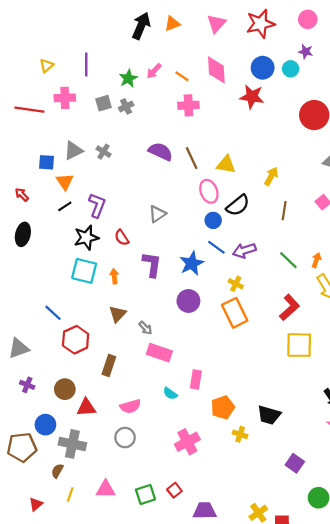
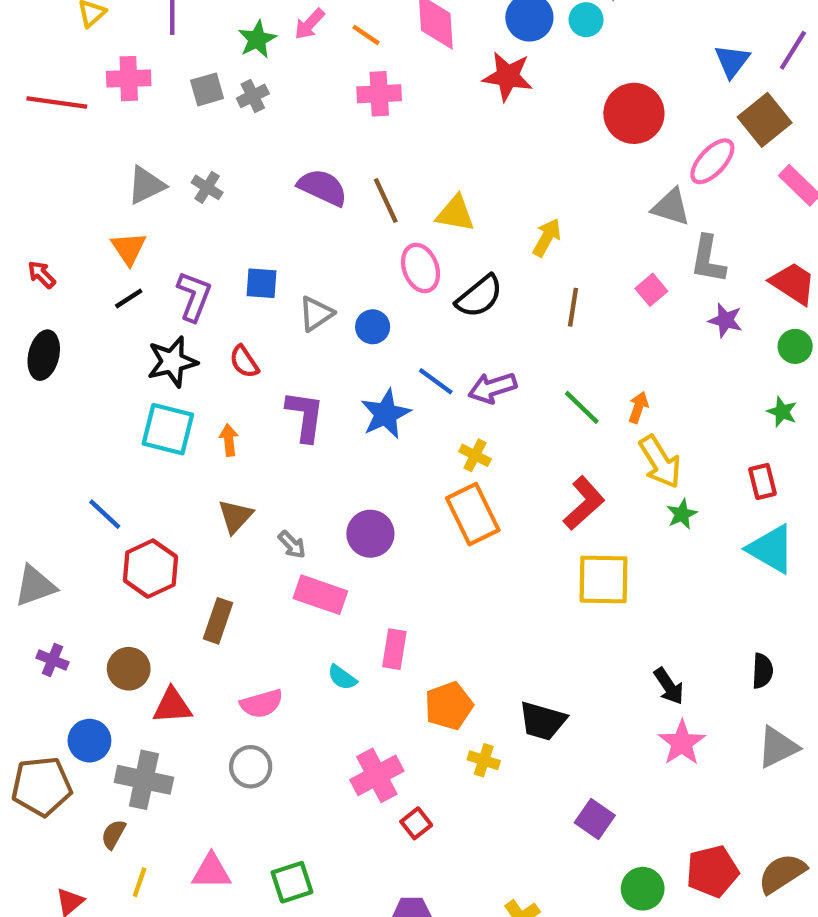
blue square: (47, 162) -> (262, 283), moved
blue circle: (213, 220) -> (373, 327), moved
purple circle: (188, 301) -> (370, 534), moved
red square: (174, 490) -> (416, 823), moved

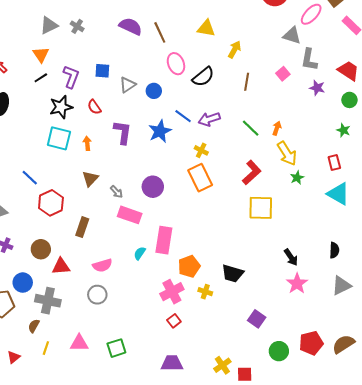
yellow triangle: (455, 214) -> (206, 28), moved
pink rectangle: (394, 649) -> (164, 240), size x1.5
cyan semicircle: (342, 677) -> (140, 253), turned 88
pink cross: (377, 775) -> (172, 292), moved

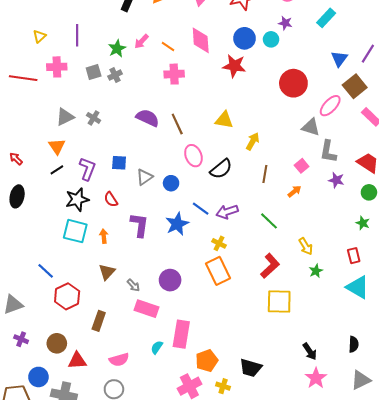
orange arrow: (277, 128) -> (294, 191), moved, turned 32
yellow arrow: (287, 153) -> (306, 246), size x0.7

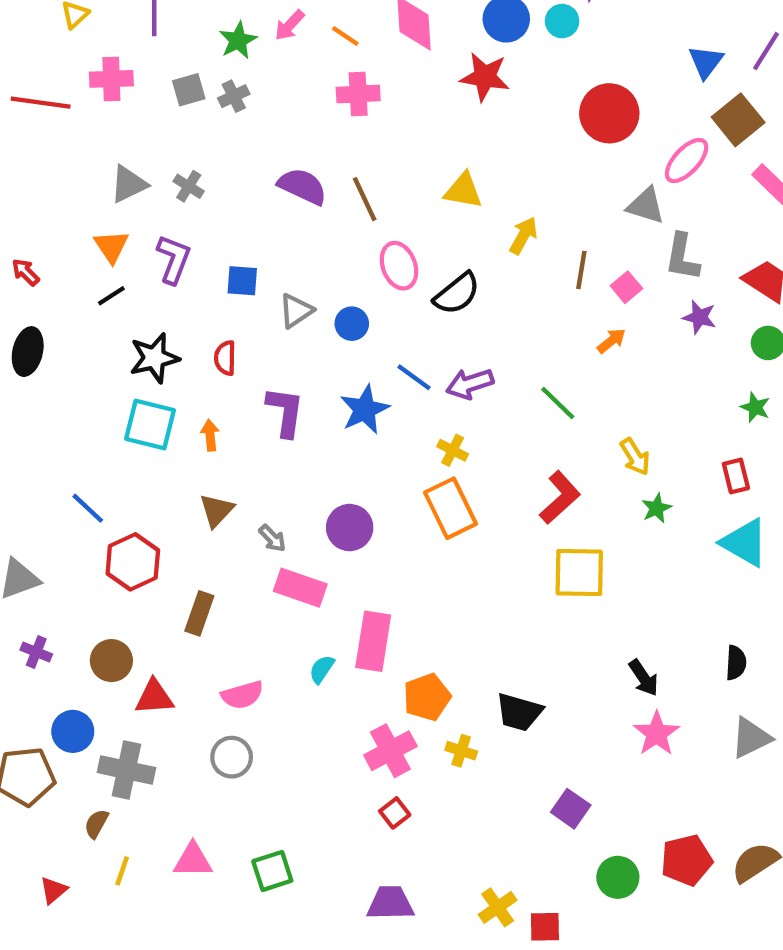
purple L-shape: (87, 169) -> (174, 259), moved
brown line: (265, 174) -> (581, 270), moved
red semicircle: (111, 199) -> (225, 358), turned 35

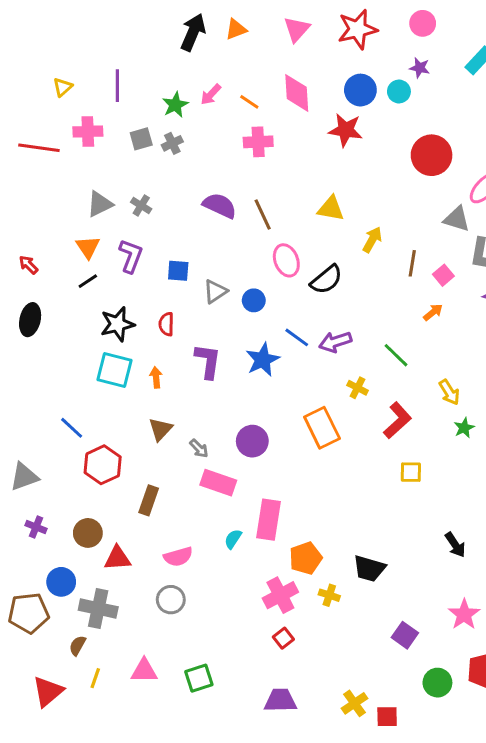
yellow cross: (453, 450) -> (357, 388), moved
yellow square: (579, 573) -> (411, 472), size x0.6
pink star: (657, 734) -> (464, 614), moved
red triangle: (53, 890) -> (48, 691), size x1.6

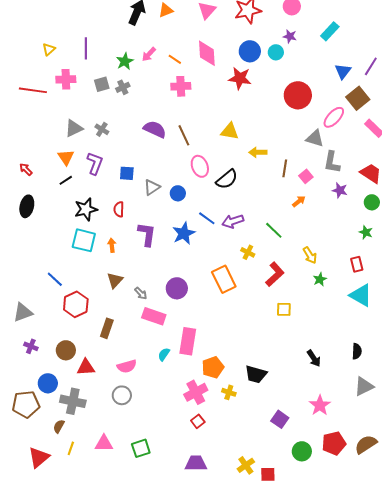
yellow arrow: (372, 240) -> (258, 152), turned -120

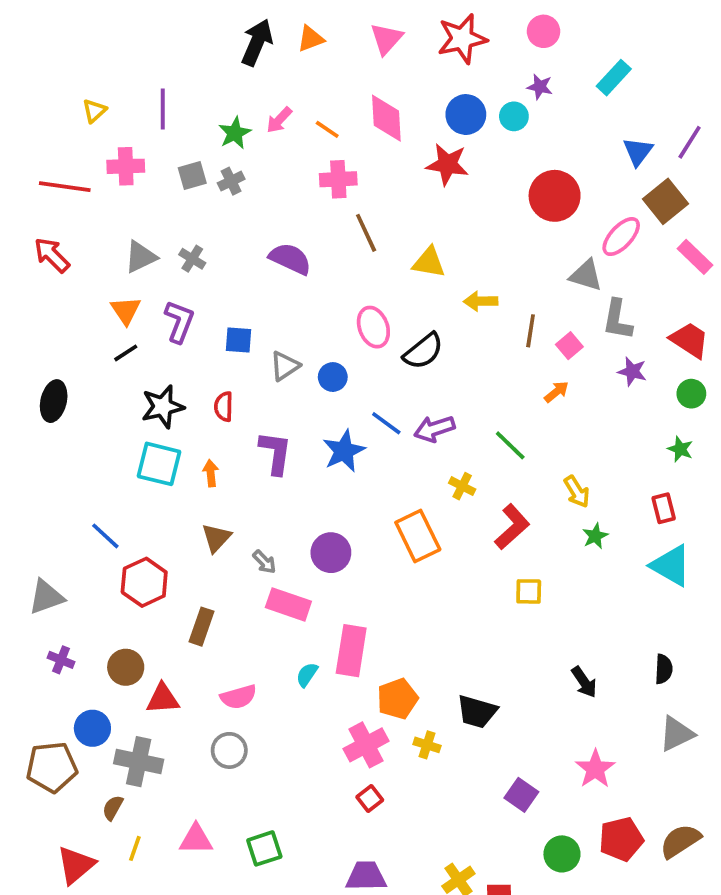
brown line: (184, 135) -> (366, 233), moved
red arrow: (26, 169) -> (52, 255), moved, size x1.5

